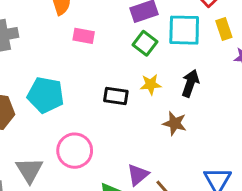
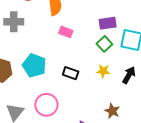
black rectangle: (116, 96) -> (71, 73), moved
brown star: (175, 123) -> (112, 111), moved

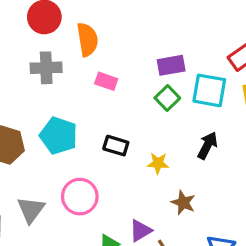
gray cross: (14, 22) -> (46, 68), moved
yellow star: (103, 71) -> (158, 163), moved

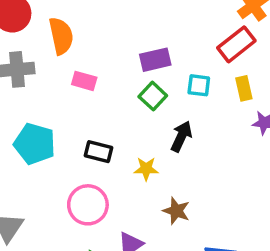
cyan square: (209, 90) -> (199, 85), size x0.6
black arrow: (207, 145) -> (181, 136), moved
pink circle: (80, 197) -> (88, 205), moved

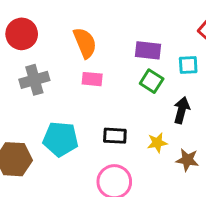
orange semicircle: (61, 36) -> (85, 43), moved
purple rectangle: (155, 60) -> (148, 50), turned 30
brown star: (176, 211) -> (187, 160), moved

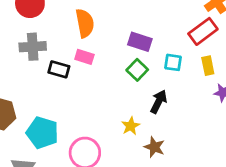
black rectangle: (115, 136) -> (59, 69), moved
cyan pentagon: (60, 139) -> (42, 133), moved
yellow star: (157, 143) -> (131, 126), turned -30

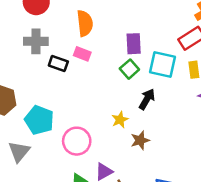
purple rectangle: (140, 42) -> (134, 44), turned 65
cyan square: (173, 62) -> (162, 65), size x1.6
brown star: (154, 147) -> (140, 140), turned 30

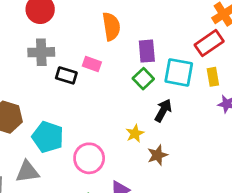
orange semicircle: (85, 23) -> (111, 26), moved
gray triangle: (19, 152) -> (27, 172), turned 45

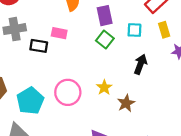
cyan square: (179, 72) -> (134, 30), size x0.6
black arrow: (163, 110) -> (141, 64), moved
cyan pentagon: (48, 137) -> (30, 101), turned 30
pink circle: (89, 158) -> (68, 92), moved

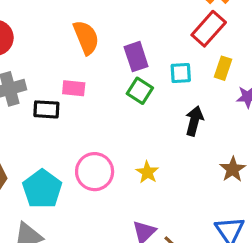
yellow rectangle: (164, 30) -> (223, 68), turned 42
yellow star: (104, 87) -> (147, 172), moved
brown star: (126, 103) -> (233, 169), moved

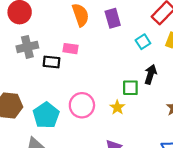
purple rectangle: (136, 57) -> (113, 18), moved
cyan square: (181, 73) -> (143, 42), turned -32
green square: (140, 91) -> (130, 88), moved, turned -35

